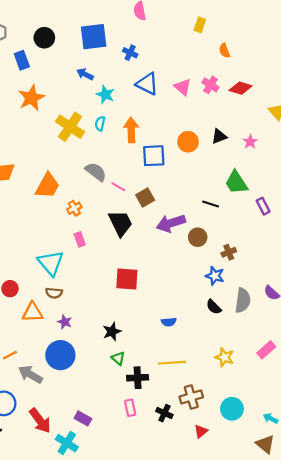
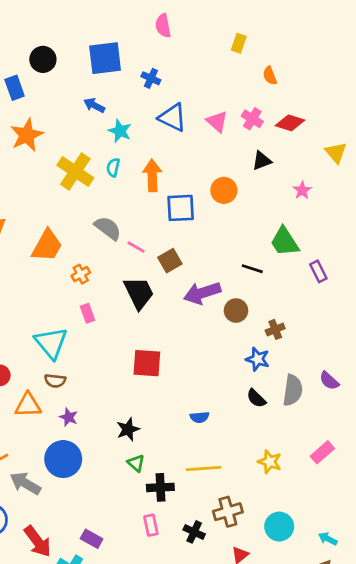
black triangle: (219, 136) -> (262, 161), moved

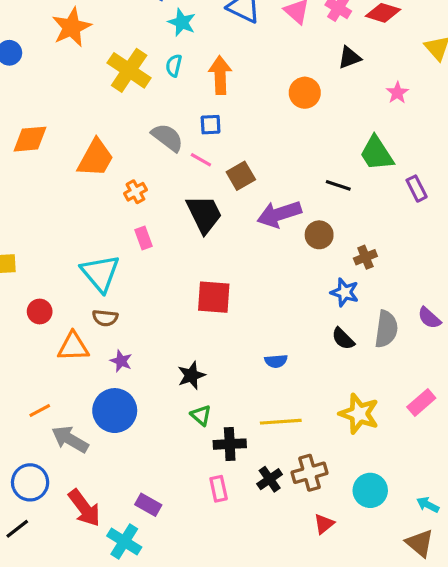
blue square: (181, 208) -> (211, 125), moved, size x0.6
yellow star: (270, 462) -> (359, 414), size x1.4
black cross: (194, 532) -> (270, 479), moved, turned 30

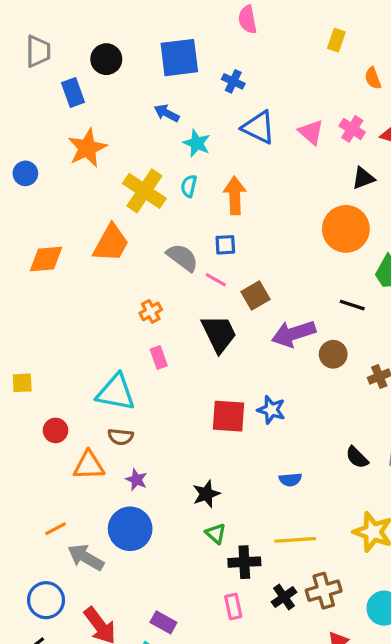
orange circle: (305, 93) -> (346, 229), moved, size x1.5
orange trapezoid: (96, 158) -> (111, 243), moved
cyan triangle: (100, 273) -> (116, 392), turned -39
blue star: (345, 292) -> (271, 410), moved

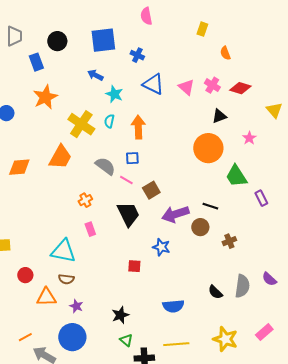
black line: (352, 305) -> (210, 206), moved
blue star: (271, 410) -> (161, 247), moved
red square: (228, 416) -> (134, 266), size x0.6
blue semicircle: (290, 480) -> (173, 306), size x1.5

